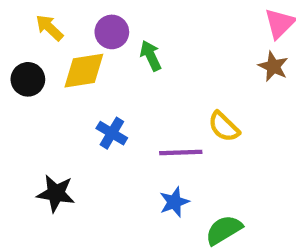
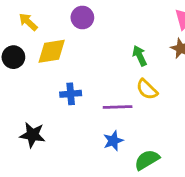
purple circle: (112, 32) -> (82, 18), moved
green arrow: (151, 56) -> (140, 56), moved
blue cross: (112, 133) -> (71, 94), turned -36

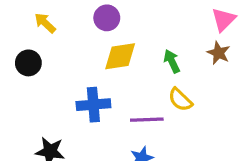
yellow diamond: (52, 51) -> (120, 56), moved
blue cross: (71, 94) -> (93, 105), size x1.4

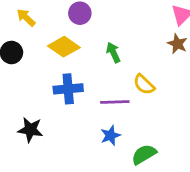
yellow diamond: (120, 56) -> (64, 47), moved, turned 44
green arrow: (172, 61) -> (113, 52), moved

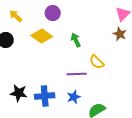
blue cross: (68, 89) -> (45, 96), moved

